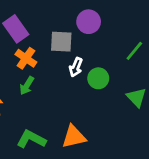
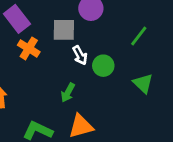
white arrow: (76, 67) -> (80, 55), turned -48
green arrow: (27, 86) -> (68, 93), moved

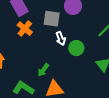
green arrow: (68, 93) -> (43, 70), moved

